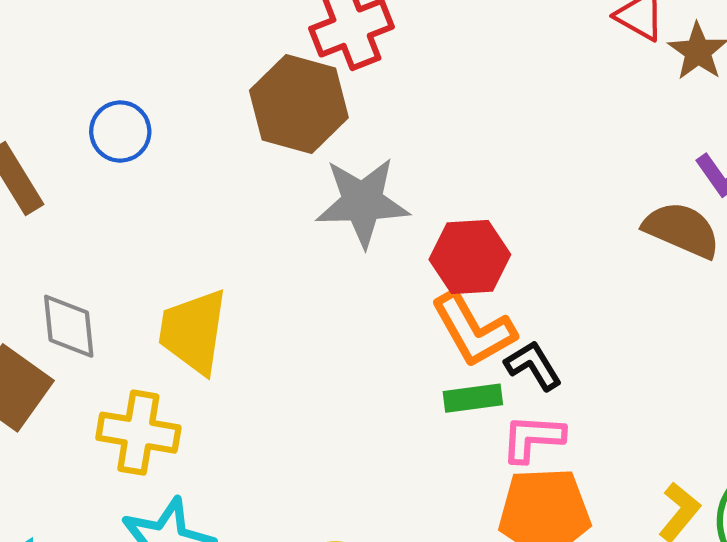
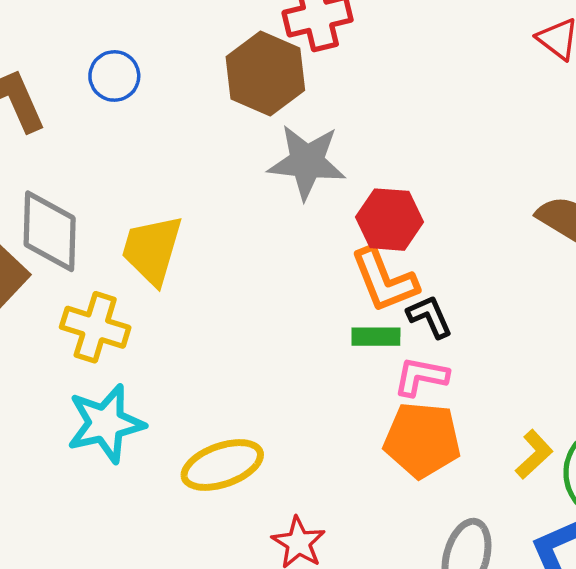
gray diamond: (69, 326) -> (50, 231), size x1.4

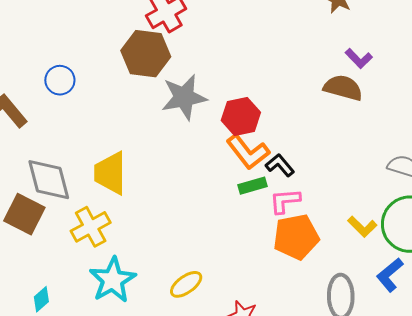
yellow cross: (95, 327) -> (91, 227), turned -30
yellow L-shape: (534, 454) -> (362, 227), turned 104
yellow ellipse: (222, 465) -> (186, 284), size x0.7

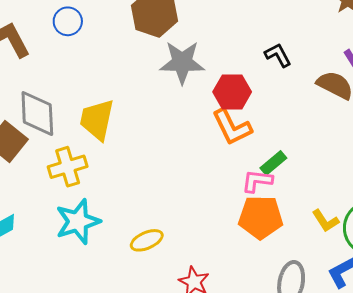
black L-shape: (280, 165) -> (278, 55), moved
green rectangle: (253, 186) -> (273, 163), moved, turned -36

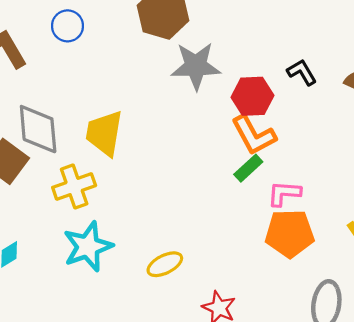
black L-shape: (278, 55) -> (302, 72), moved
green rectangle: (273, 163) -> (248, 168), moved

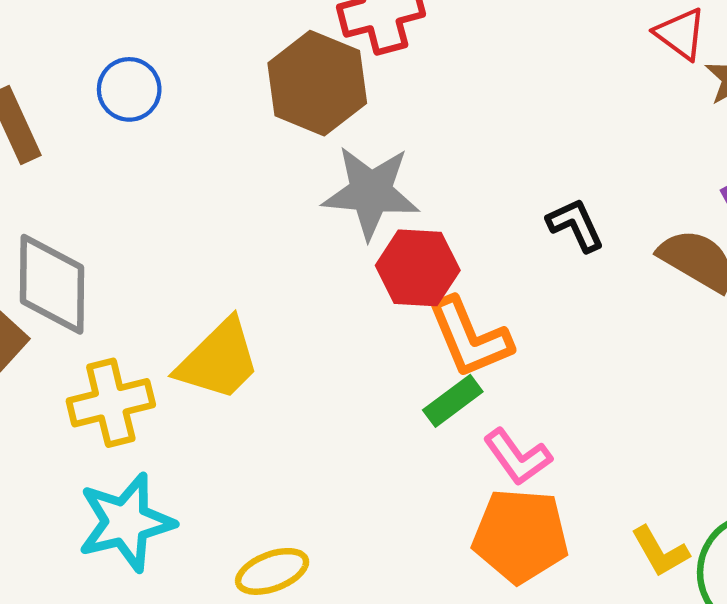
red hexagon: (252, 96) -> (418, 268), moved
yellow trapezoid: (104, 133) -> (219, 360), moved, turned -150
pink L-shape: (284, 193) -> (518, 457), turned -136

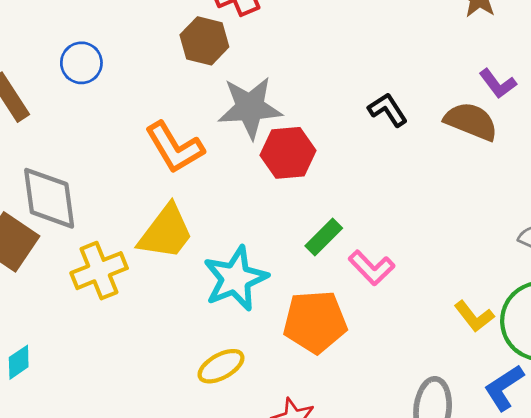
brown hexagon: (317, 83) -> (204, 41), size x0.7
orange L-shape: (470, 338) -> (175, 147), moved
cyan star: (126, 522) -> (235, 278), moved
orange pentagon: (520, 536) -> (315, 322), moved

